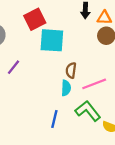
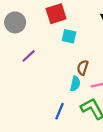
cyan square: (52, 40) -> (69, 36), size x0.6

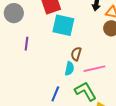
cyan square: (69, 36) -> (63, 25), size x1.6
purple line: (29, 56) -> (26, 44), turned -40

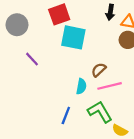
purple line: (26, 44) -> (32, 59), turned -48
brown semicircle: (76, 54) -> (99, 70), moved, turned 32

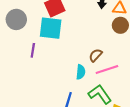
cyan square: (73, 37) -> (51, 28), moved
purple line: (32, 59) -> (33, 50), turned 56

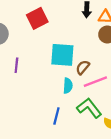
cyan square: (51, 28) -> (62, 55), moved

